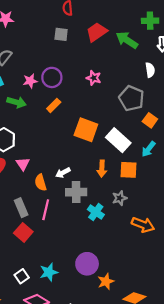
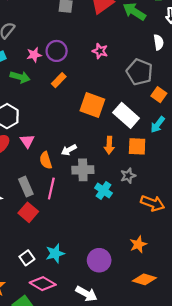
purple circle: (87, 264) -> (99, 260), moved
orange star: (106, 281) -> (138, 244), moved

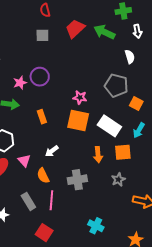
pink star: (100, 51) -> (80, 97), moved
orange rectangle: (59, 80) -> (42, 117), moved, turned -56
white arrow: (69, 150) -> (52, 151), moved
cyan cross: (103, 190) -> (96, 226), moved
red square: (28, 212) -> (44, 233), moved

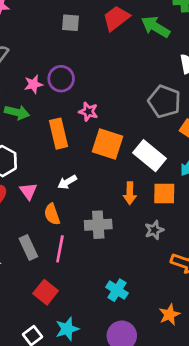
pink star: (80, 97) -> (88, 112), moved
orange rectangle: (42, 117) -> (59, 134), size x1.5

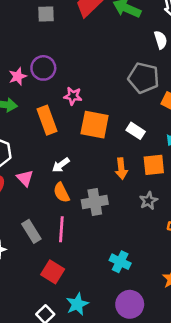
white rectangle: (149, 156) -> (136, 131), size x0.6
orange semicircle: (52, 214) -> (61, 193), moved

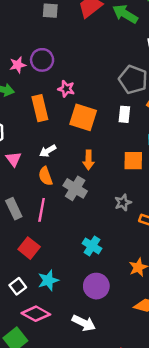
white rectangle: (136, 131) -> (124, 114), moved, turned 56
orange arrow: (121, 169) -> (89, 160), moved
gray star: (149, 201) -> (123, 203), moved
gray cross: (95, 202) -> (75, 188), turned 35

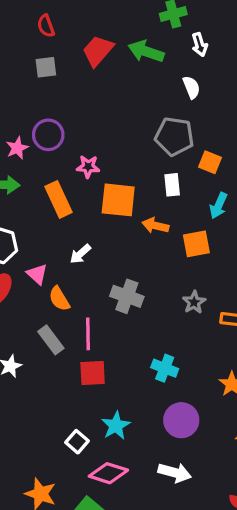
orange arrow: (89, 160) -> (155, 226), moved, turned 114
orange semicircle: (45, 176) -> (59, 299), moved
red square: (29, 248) -> (93, 373), moved, turned -30

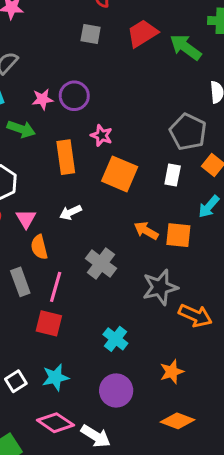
orange arrow: (155, 226) -> (146, 231), moved
gray star: (194, 302) -> (160, 287), size x1.6
pink diamond: (108, 473) -> (55, 423), moved

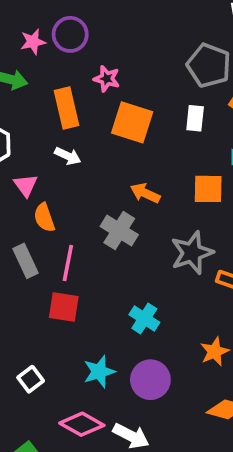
white arrow: (71, 212) -> (68, 156), moved, turned -125
orange arrow: (146, 231) -> (145, 193), moved
cyan star: (55, 377) -> (99, 372), moved

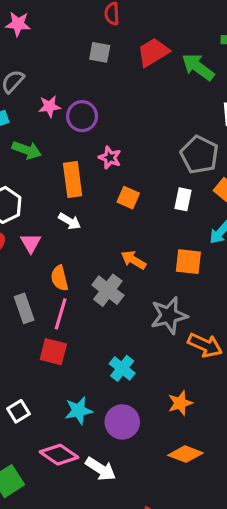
pink star: (33, 42) -> (49, 106), moved
orange square: (132, 122) -> (128, 198), size x0.6
orange semicircle: (44, 218) -> (59, 278), moved

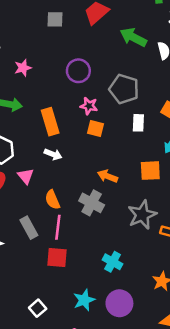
green arrow: (198, 67) -> (133, 37), moved
purple circle: (82, 116) -> (78, 71), moved
gray pentagon: (199, 155) -> (124, 89), moved
pink star: (110, 158) -> (89, 106), moved

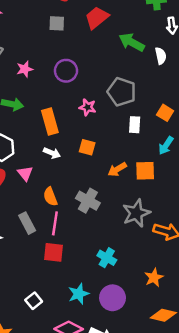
purple circle: (78, 71) -> (66, 71), moved
orange square: (96, 128) -> (87, 147), moved
orange arrow: (108, 176) -> (117, 169), moved, turned -54

